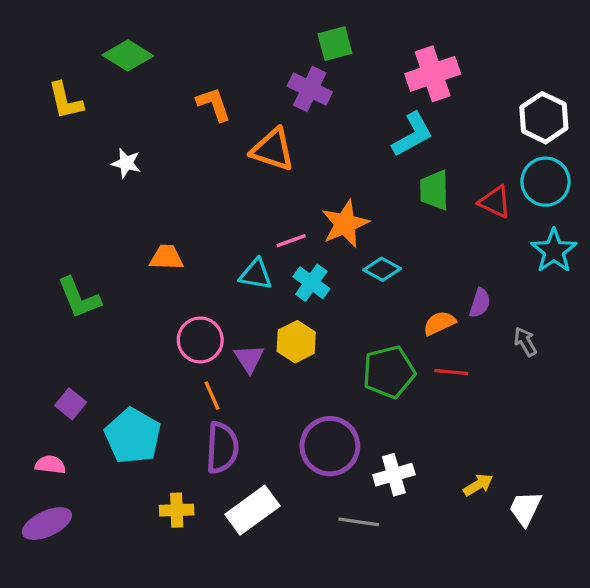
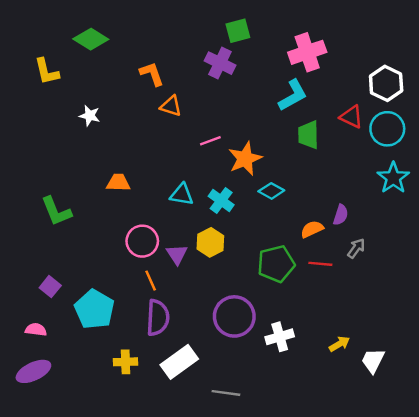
orange triangle: (273, 150) -> (171, 106), moved, size x0.7
red triangle: (495, 202) -> (351, 117), moved
pink line: (291, 241) -> (210, 141), moved
gray arrow: (525, 342) -> (356, 248), moved, turned 66
gray line: (359, 522) -> (226, 393), moved

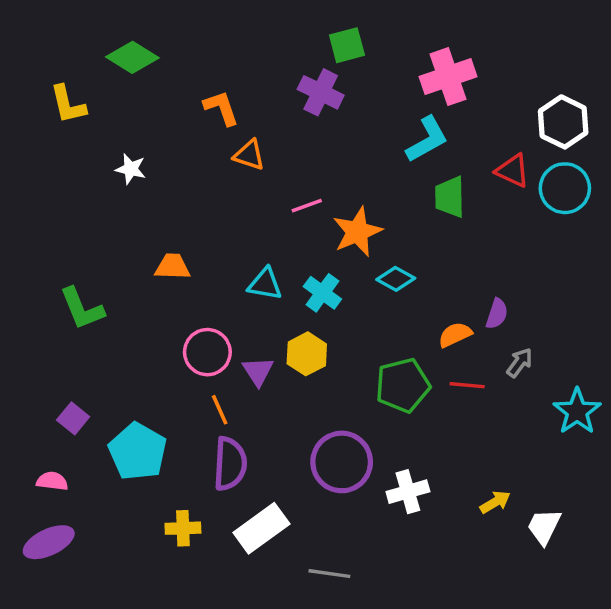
cyan star: (393, 178) -> (577, 411), moved

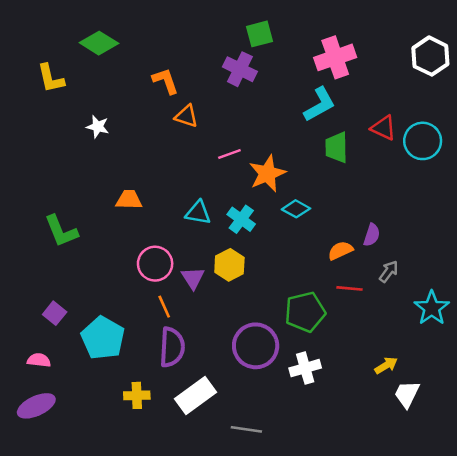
white hexagon: (563, 122) -> (430, 56), moved
green pentagon: (403, 385) -> (305, 312), moved
yellow arrow: (495, 502) -> (386, 365), moved

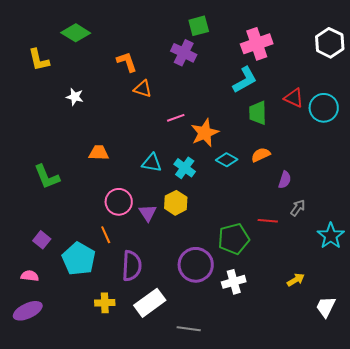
orange semicircle: (340, 251) -> (261, 155), moved
orange line: (164, 307) -> (106, 235), moved
white trapezoid: (407, 394) -> (326, 307), moved

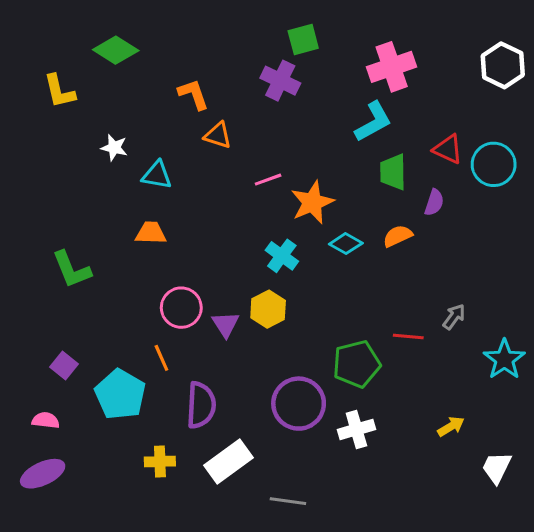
cyan triangle: (152, 163) -> (157, 175), moved
purple semicircle: (285, 180) -> (434, 202), moved

